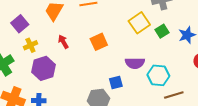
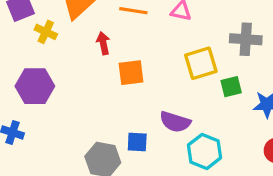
red arrow: (63, 42) -> (103, 43), moved
yellow cross: (30, 45) -> (46, 32), moved, turned 32

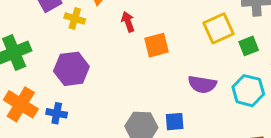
blue square: (137, 142) -> (175, 122), moved
cyan hexagon: (204, 151) -> (248, 91), moved

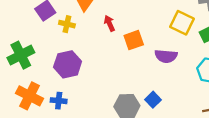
yellow square: (219, 28) -> (182, 23), turned -35
purple semicircle: (202, 84) -> (166, 56), moved
blue square: (175, 122) -> (153, 100), turned -35

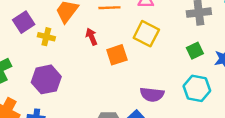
yellow square: (182, 23) -> (146, 34), moved
purple semicircle: (166, 56) -> (152, 94), moved

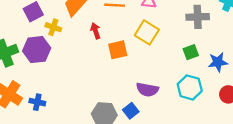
purple hexagon: (46, 79) -> (37, 50), moved

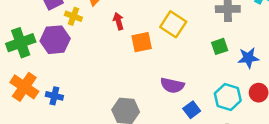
cyan hexagon: (190, 87) -> (228, 97), moved
blue square: (131, 111) -> (192, 110), moved

